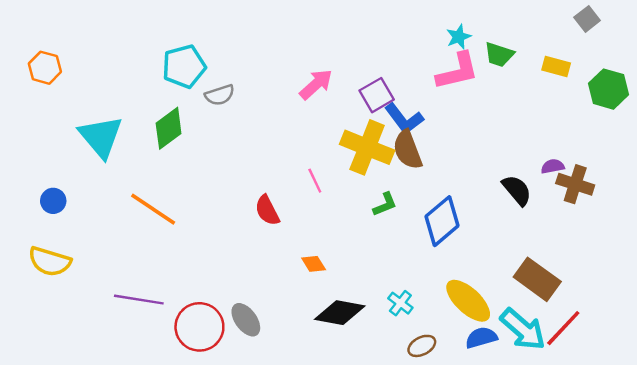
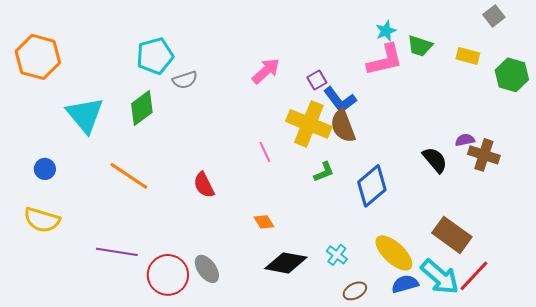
orange hexagon: (45, 68) -> (38, 57), size x1.6
purple square: (377, 95) -> (317, 80), size x0.7
red semicircle: (267, 210) -> (204, 185), moved

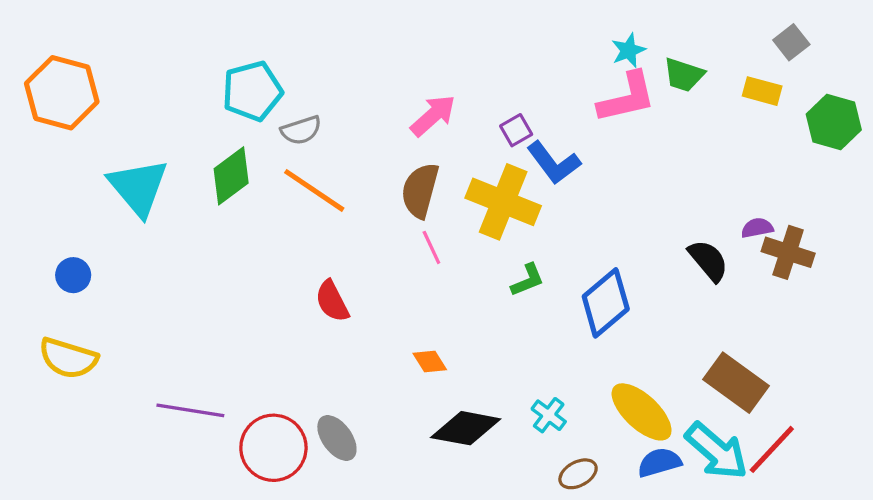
gray square: (494, 16) -> (791, 42), moved
brown semicircle: (343, 126) -> (420, 190), moved, turned 36
orange line: (129, 176) -> (314, 190), moved

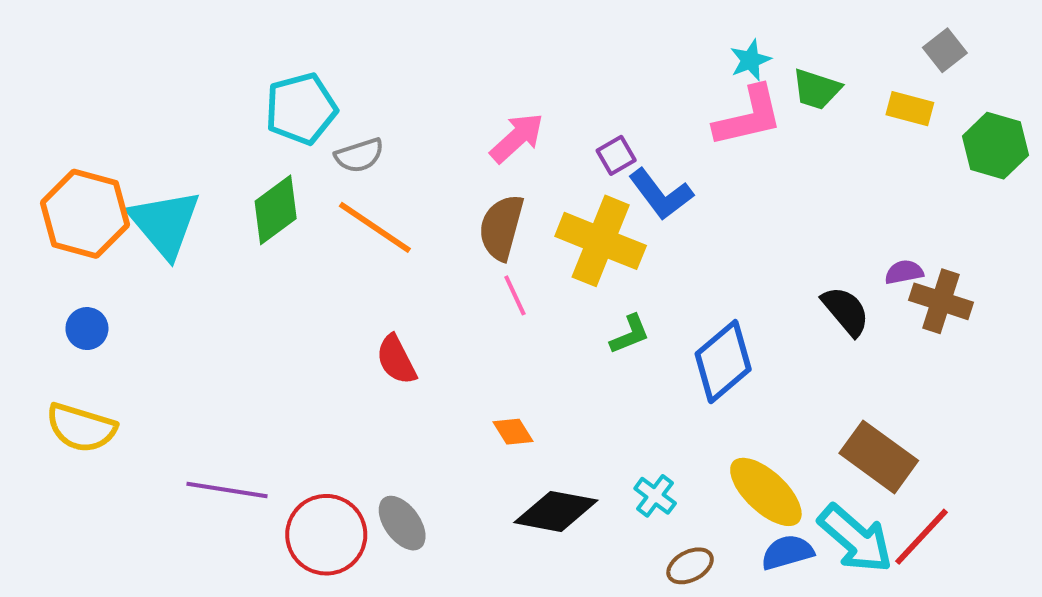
orange hexagon: (62, 93) -> (85, 214), moved

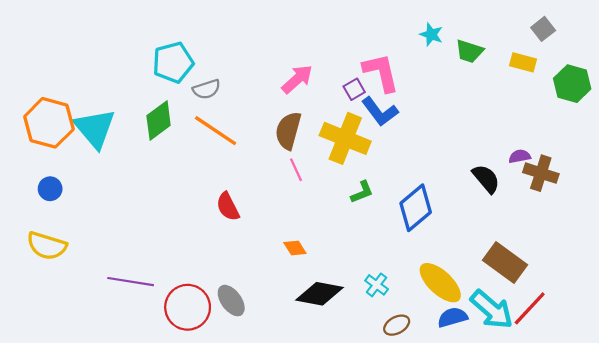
cyan star: (750, 60) -> (431, 34), turned -30
pink L-shape: (748, 116) -> (381, 72), moved, turned -90

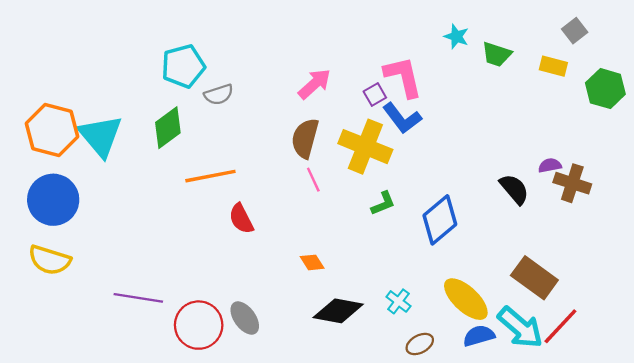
orange line: (216, 131) -> (210, 176), moved, turned -45
blue circle: (50, 189) -> (53, 200), size x2.0

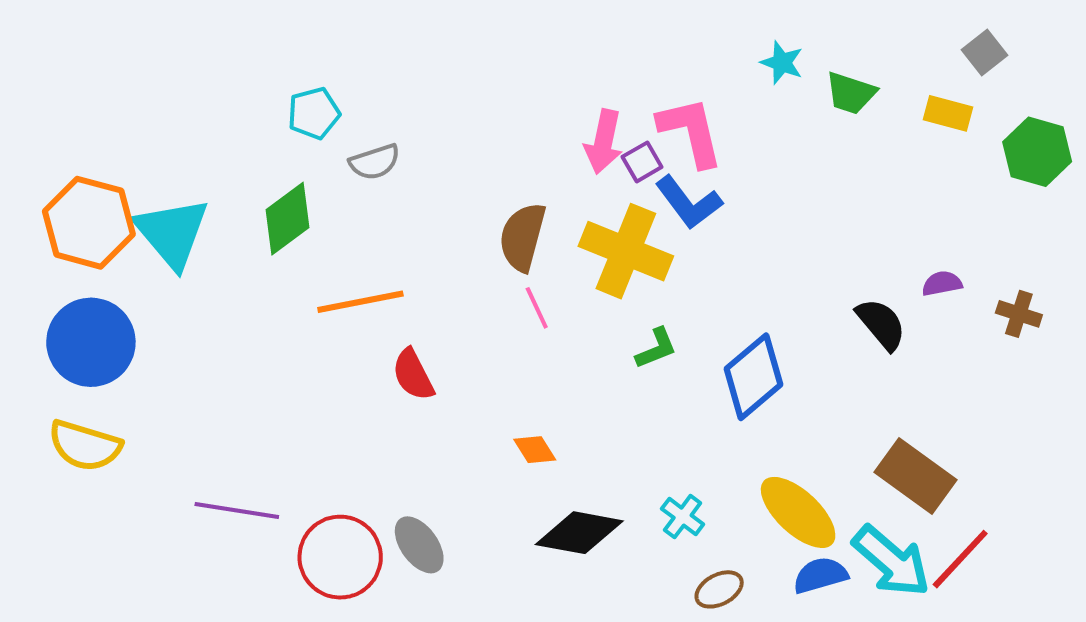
cyan pentagon: (183, 66) -> (314, 113), size x0.7
pink arrow: (315, 84) -> (604, 142), moved, turned 144
brown cross: (572, 183) -> (1019, 314), moved, size x0.7

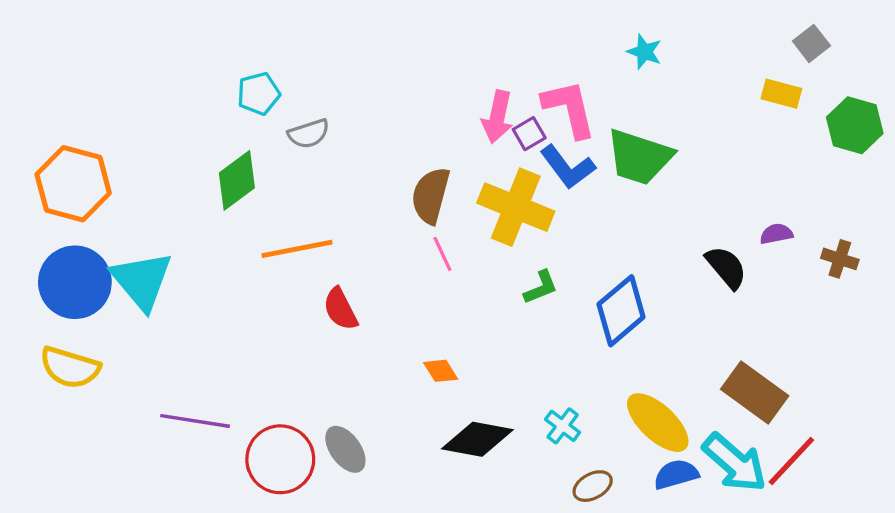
green trapezoid: (851, 93) -> (639, 157), moved, size x1.6
cyan triangle: (172, 233) -> (142, 281), moved

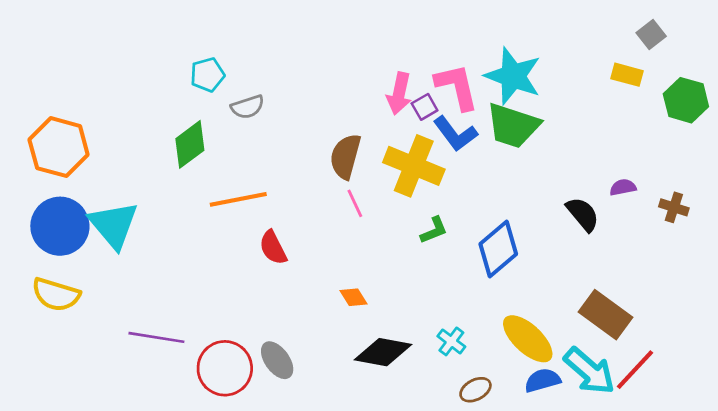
cyan star: (644, 52) -> (513, 76), moved, size x2.0

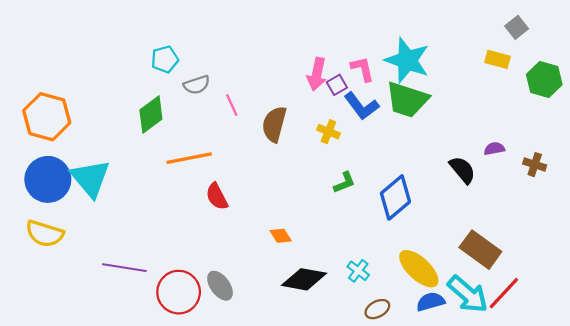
pink L-shape: (457, 87) -> (362, 69), size x0.7
yellow cross: (414, 166) -> (328, 132), size x0.5
pink line: (355, 203) -> (232, 105), moved

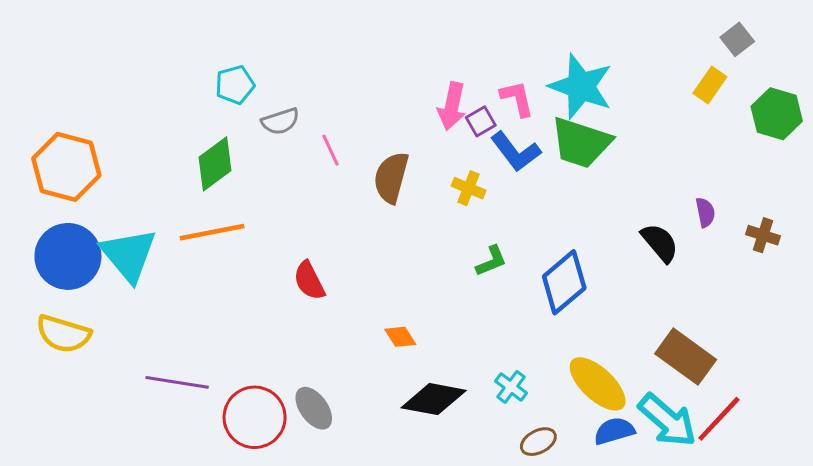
yellow rectangle: (497, 59) -> (710, 85), turned -70
purple semicircle: (494, 149) -> (705, 212), turned 90
orange line: (189, 158) -> (212, 232), moved

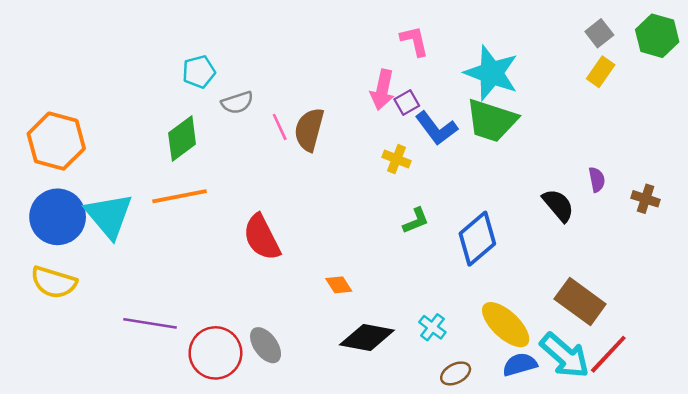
gray square: (737, 39) -> (599, 33), moved
pink L-shape: (517, 99) -> (414, 41), moved
green hexagon: (777, 114) -> (657, 36), moved
brown semicircle: (391, 177) -> (309, 130), moved
red semicircle: (309, 281) -> (262, 237), size x1.4

